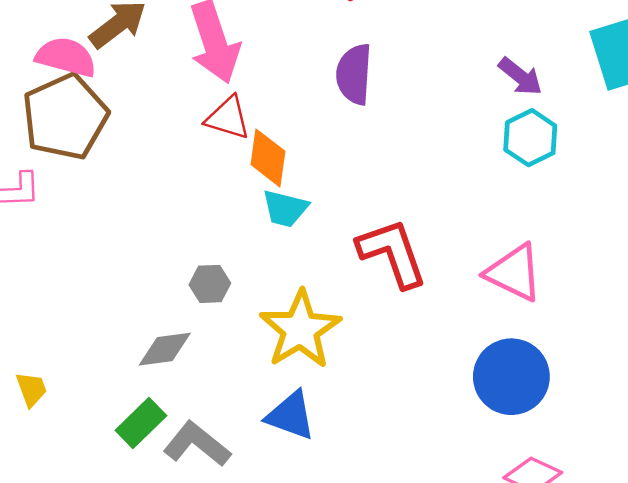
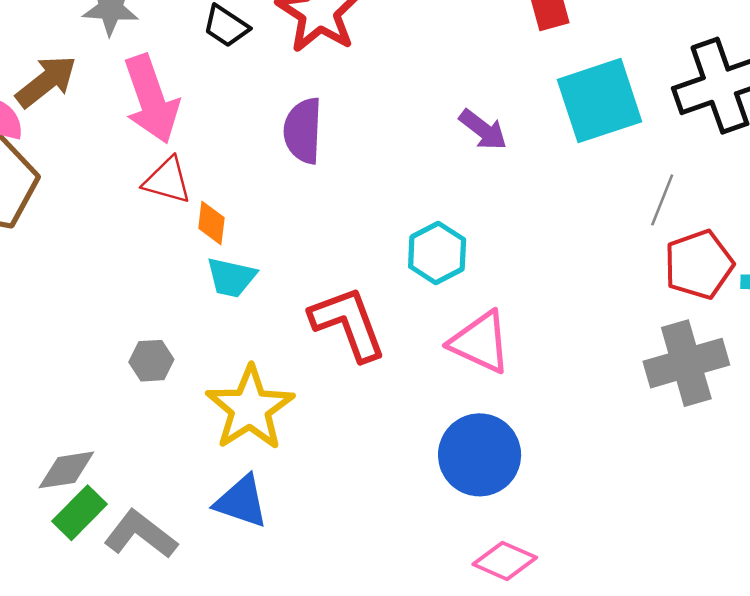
cyan hexagon: (530, 138) -> (437, 253), moved
orange diamond: (268, 158) -> (211, 223), size x0.7
gray diamond: (165, 349) -> (66, 470), moved

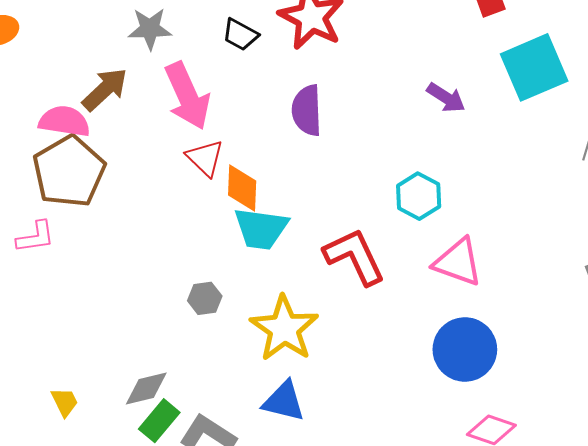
red triangle: (167, 181) -> (205, 158), turned 33
orange diamond: (211, 223) -> (242, 188), size x1.4
cyan trapezoid: (231, 277) -> (261, 229), size x1.4

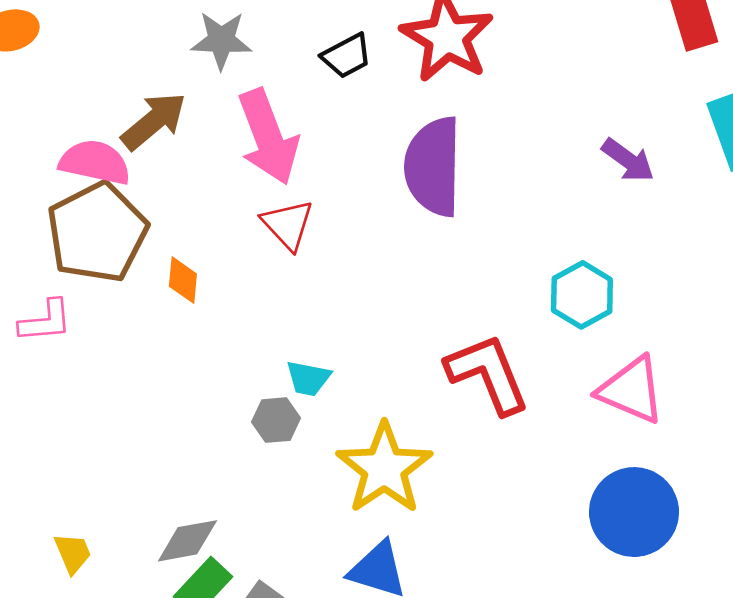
black trapezoid: (240, 35) -> (347, 56), turned -60
purple semicircle: (307, 110) -> (433, 167), size x1.4
orange diamond: (242, 188) -> (183, 280), moved, size x0.7
cyan trapezoid: (261, 229) -> (308, 378), moved, size x0.6

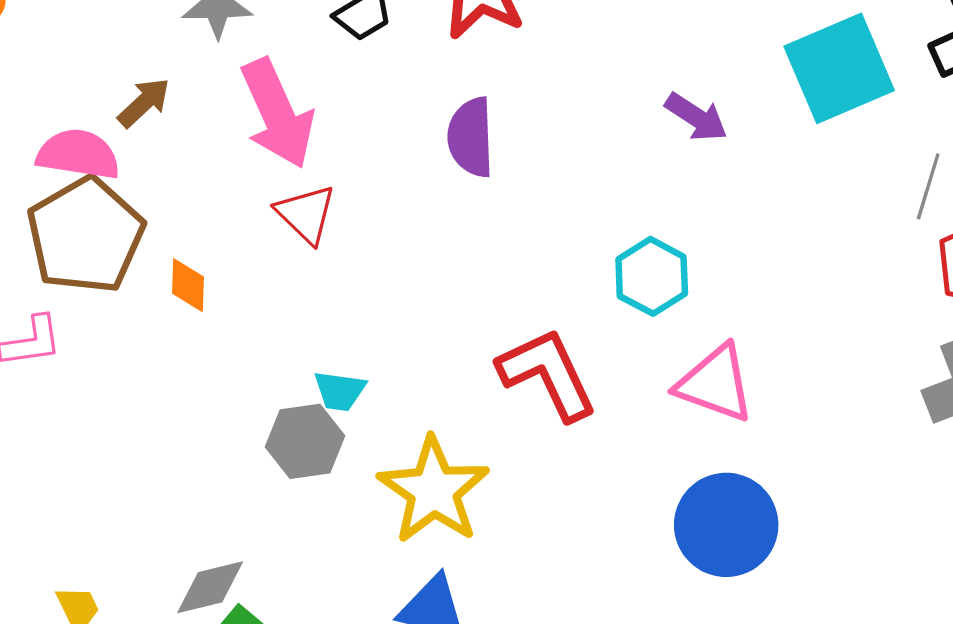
brown arrow: (154, 121) -> (144, 103), size x0.7
purple semicircle: (433, 167) -> (471, 137), size x0.7
gray hexagon: (276, 420) -> (305, 441), size x1.4

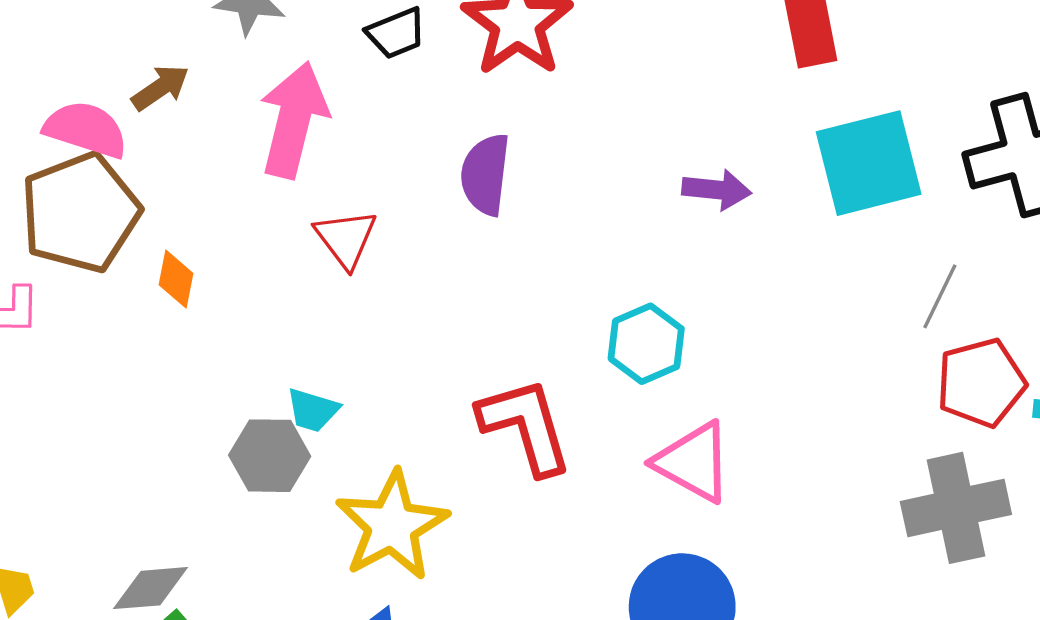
pink arrow: (277, 114) -> (294, 120), turned -151
purple arrow: (696, 117) -> (717, 190), turned -36
red triangle: (306, 214) -> (346, 239), moved

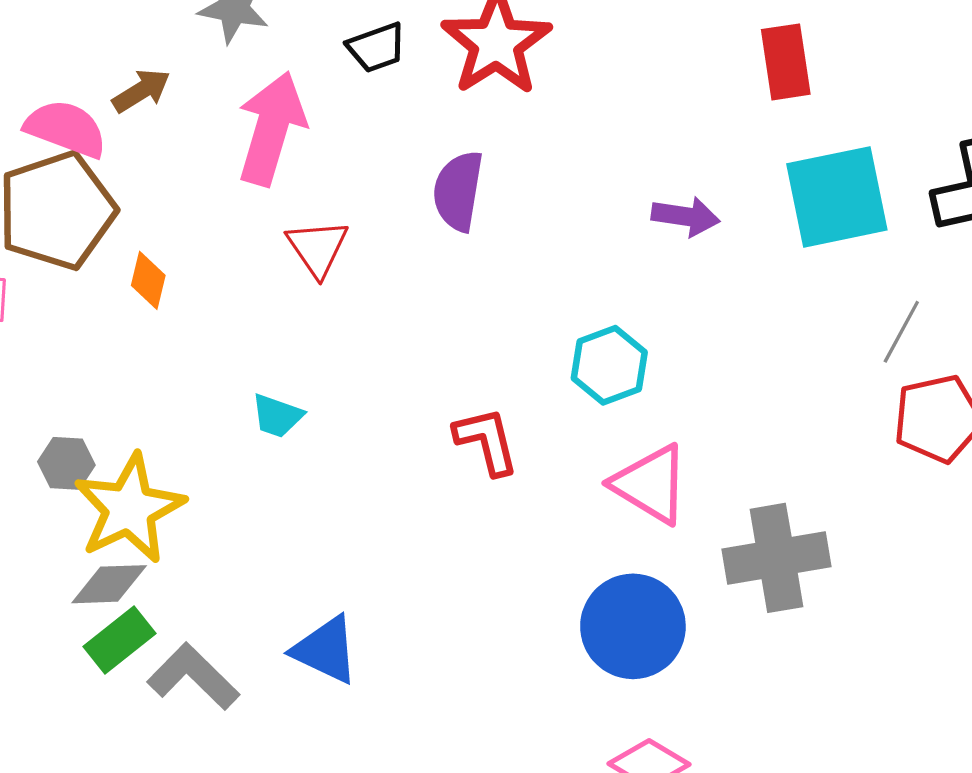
red L-shape: (525, 426) -> (486, 441), size x0.7
gray hexagon: (270, 456) -> (66, 463), moved, size x0.7
gray cross: (956, 508) -> (777, 558), moved
yellow star: (392, 526) -> (129, 509), moved

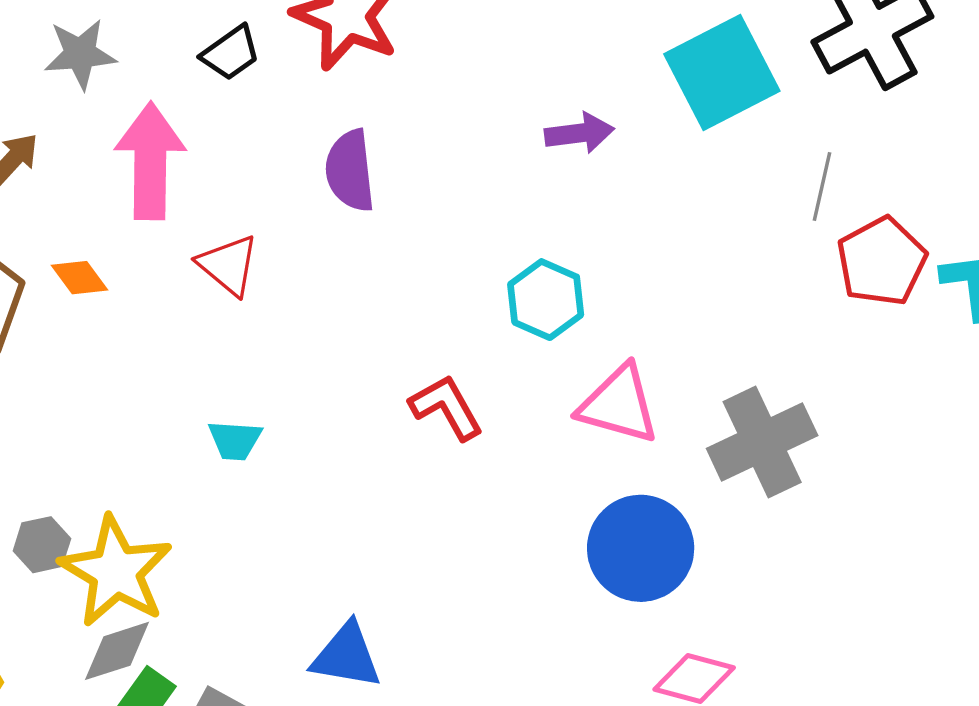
orange diamond: (148, 280) -> (80, 278), moved, turned -34

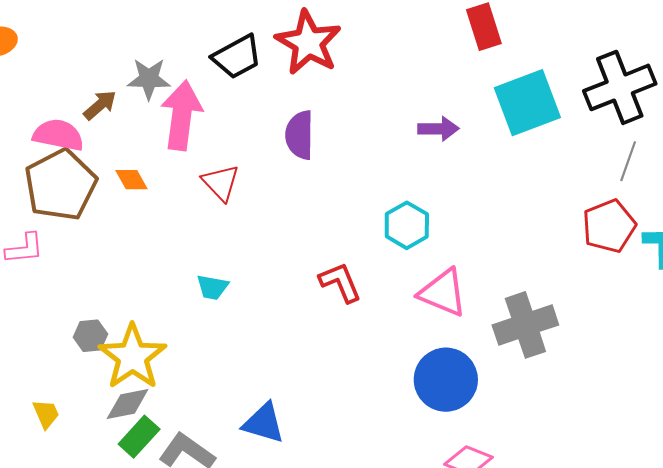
black trapezoid: (231, 53) -> (237, 57), size x1.4
gray star: (80, 54) -> (149, 79), moved
gray line: (822, 187) -> (628, 161), moved

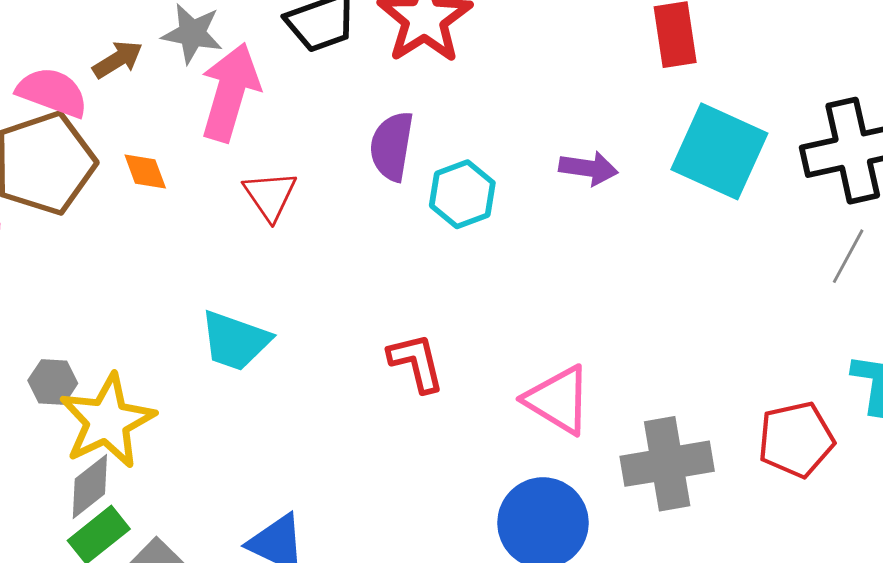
cyan square: (527, 103) -> (719, 151), turned 36
cyan hexagon: (407, 225) -> (462, 194), moved
red pentagon: (609, 226) -> (796, 439), moved
cyan trapezoid: (212, 287) -> (235, 341), size x1.6
gray diamond: (128, 404) -> (90, 486), turned -36

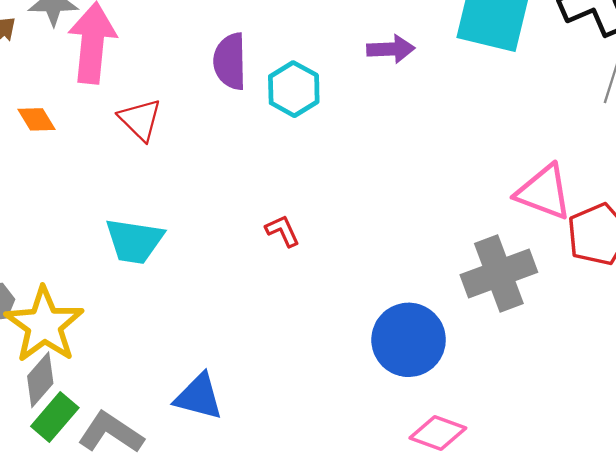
red L-shape: (416, 362) -> (283, 231), size x0.7
pink triangle: (558, 400) -> (544, 192), moved

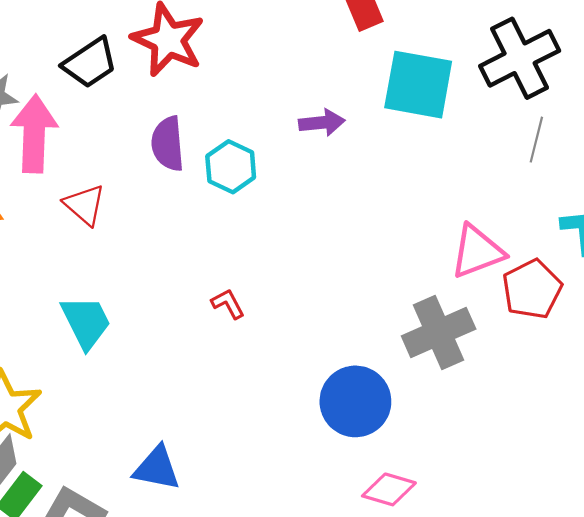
pink triangle: (544, 192) -> (477, 252), turned -38
cyan trapezoid: (134, 241) -> (86, 322), turned -122

